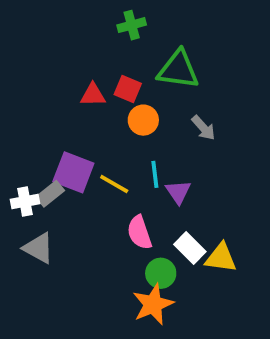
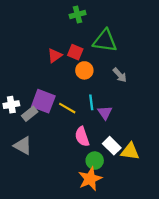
red triangle: (93, 95) -> (55, 56), turned -35
white cross: (25, 201) -> (11, 105), moved

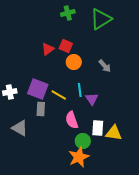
green triangle: (105, 41) -> (101, 19), moved, turned -40
gray rectangle: (30, 114) -> (41, 109), moved, turned -48
white rectangle: (112, 146) -> (98, 128), turned 49

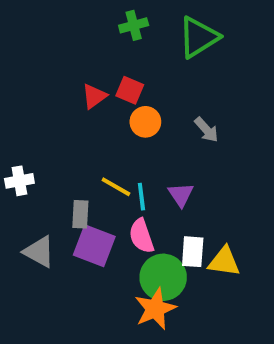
purple square: (38, 89) -> (94, 246), moved
cyan line: (80, 90) -> (141, 197), moved
green circle: (83, 141) -> (163, 277), size x1.5

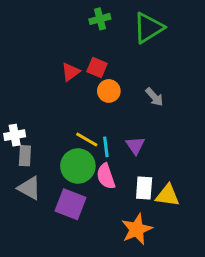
gray rectangle: (80, 214) -> (25, 156), moved
purple square: (94, 246) -> (71, 204), moved
green circle: (163, 277) -> (78, 166), moved
orange star: (155, 309) -> (137, 229), moved

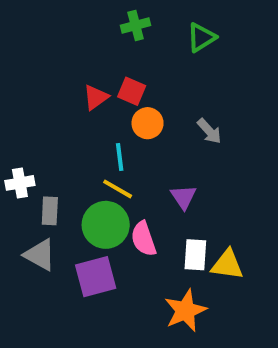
green triangle: (148, 28) -> (201, 37), size x0.7
cyan line: (106, 147) -> (120, 157), moved
gray rectangle: (25, 156) -> (50, 211), moved
purple square: (71, 204) -> (96, 277), turned -36

